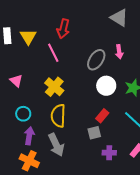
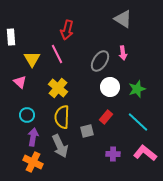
yellow triangle: (28, 37) -> (32, 59), moved
gray square: (94, 133) -> (87, 131), moved

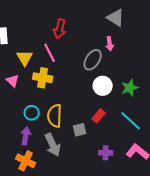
pink arrow: (123, 53) -> (110, 44), moved
yellow cross: (58, 88) -> (43, 78), moved, turned -30
cyan circle: (27, 115) -> (32, 113), moved

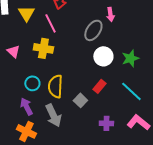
yellow triangle: (25, 58) -> (26, 13), moved
gray square: (80, 130) -> (80, 100), turned -32
purple arrow: (26, 136) -> (26, 106), turned -36

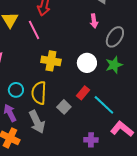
gray ellipse: (93, 30) -> (115, 37), moved
yellow cross: (43, 48) -> (51, 61), moved
cyan line: (131, 91) -> (104, 105), moved
purple cross: (106, 123) -> (91, 140), moved

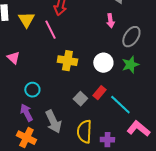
yellow semicircle: (39, 93) -> (84, 132), moved
gray square: (64, 107) -> (80, 99), moved

